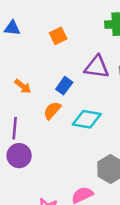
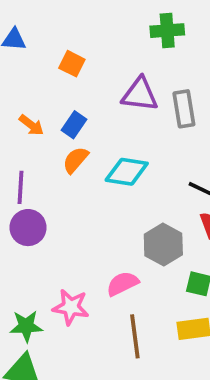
orange square: (58, 36) -> (72, 64), moved, turned -36
blue rectangle: (64, 86) -> (74, 125), moved

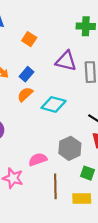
pink semicircle: (122, 284) -> (38, 159), moved
brown line: (135, 336) -> (55, 186), moved

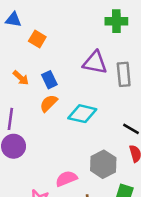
orange square: (29, 39) -> (37, 39), moved
blue rectangle: (26, 74) -> (49, 80), turned -64

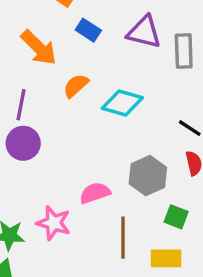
orange arrow: (21, 78) -> (39, 48), size x1.6
blue rectangle: (49, 80) -> (88, 30), moved, turned -35

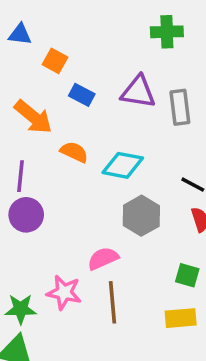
orange semicircle: (76, 86) -> (74, 152), turned 72
gray hexagon: (148, 176) -> (141, 216), moved
brown line: (123, 238) -> (112, 302), moved

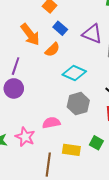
orange semicircle: (74, 152) -> (52, 50), moved, turned 98
brown line: (112, 302) -> (48, 165), moved
yellow rectangle: (181, 318) -> (71, 150), moved

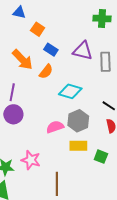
pink semicircle: (51, 123) -> (55, 127), moved
yellow rectangle: (71, 150) -> (78, 146), moved

